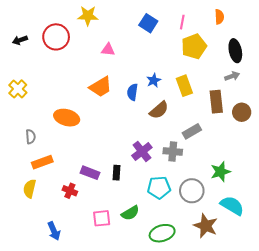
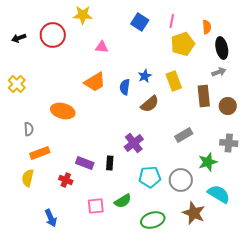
orange semicircle: (219, 17) -> (207, 27), moved
gray rectangle: (192, 131) -> (184, 135), moved
gray cross: (173, 151) -> (229, 143), moved

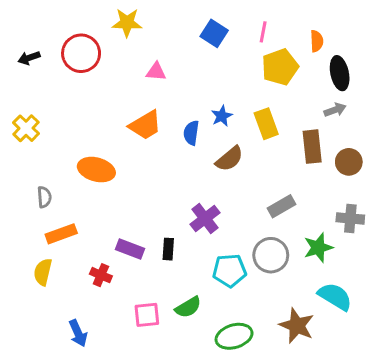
gray circle: (181, 180) -> (271, 255), moved

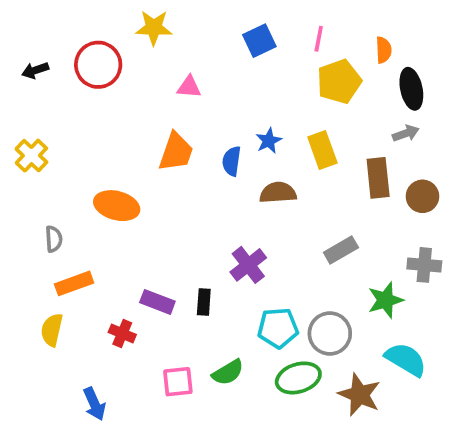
blue square: (214, 33) -> (259, 41), turned 32
orange trapezoid: (145, 125) -> (176, 152), turned -40
brown semicircle: (229, 159) -> (278, 193), turned -144
gray circle: (271, 255) -> (330, 333), moved
green ellipse: (234, 336) -> (298, 378), moved

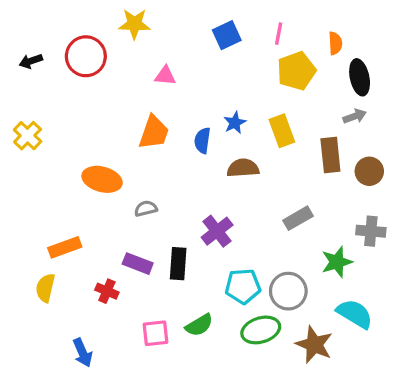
gray semicircle: (54, 239) -> (146, 209), moved, turned -100
black rectangle: (204, 302) -> (178, 264), size x1.4

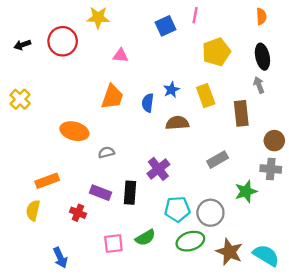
pink line: (279, 34) -> (195, 15), moved
orange semicircle: (335, 43) -> (261, 16), moved
gray arrow: (355, 116) -> (259, 85), turned -91
brown circle: (369, 171) -> (274, 141), moved
cyan semicircle: (355, 314) -> (266, 255), moved

